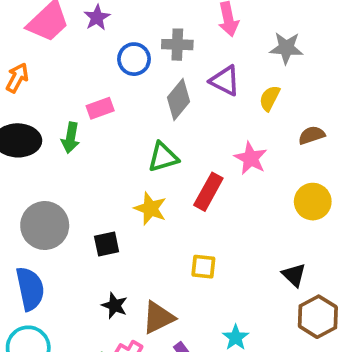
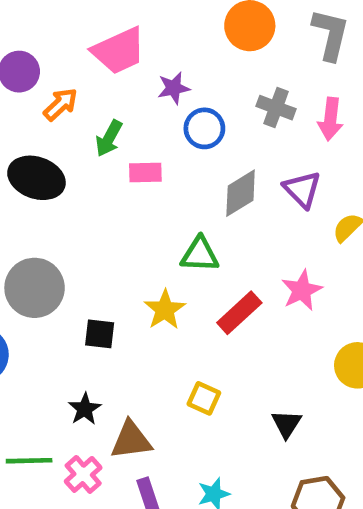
purple star: (97, 17) -> (174, 88), moved
gray cross: (177, 45) -> (276, 108), moved
green arrow: (71, 138) -> (109, 138), moved
black triangle: (294, 275) -> (286, 424), moved

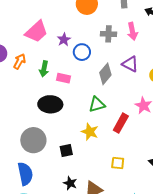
pink rectangle: (145, 173) -> (64, 78), turned 32
black ellipse: (36, 178) -> (50, 104), moved

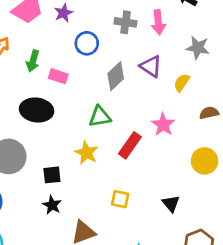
purple star: (64, 40) -> (63, 13), moved
black star: (70, 183) -> (52, 205), moved

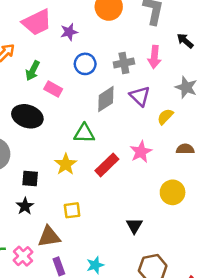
gray cross: (125, 22) -> (124, 63), moved, turned -30
yellow square: (120, 199) -> (72, 210), moved, turned -30

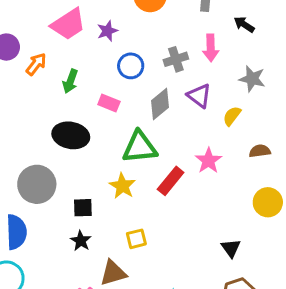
pink rectangle: (53, 89) -> (109, 103), moved
green triangle: (84, 133) -> (140, 147), size x1.4
yellow circle: (173, 192) -> (268, 202), moved
black triangle: (134, 226) -> (231, 248), moved

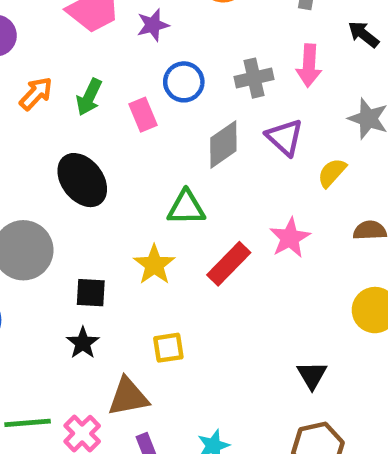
orange arrow: (36, 64) -> (36, 94), moved
pink rectangle: (109, 103) -> (143, 115), moved, turned 40
black ellipse: (71, 135) -> (82, 180), turned 36
green triangle: (140, 147) -> (186, 208), size x0.7

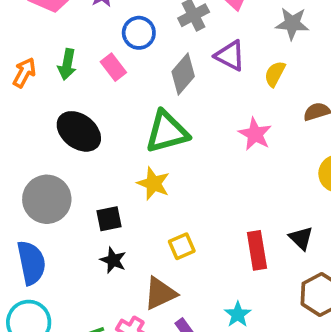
green triangle: (186, 208) -> (167, 132), size x1.4
red rectangle: (229, 264) -> (257, 250), moved, turned -39

